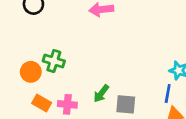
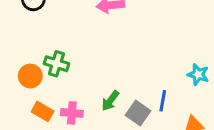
blue line: (168, 94) -> (163, 101), moved
gray square: (126, 104) -> (138, 113), turned 30

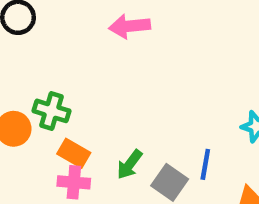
orange rectangle: (43, 111) -> (74, 153), moved

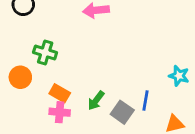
green cross: (51, 111) -> (45, 53), moved

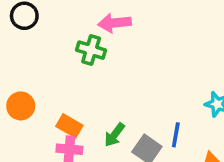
green cross: (45, 53) -> (91, 50), moved

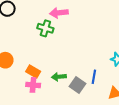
green arrow: (114, 135) -> (59, 77), turned 48

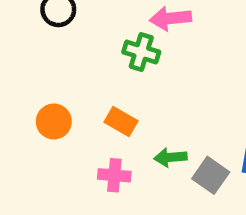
orange rectangle: (33, 72) -> (121, 121), moved

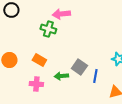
gray square: (211, 175) -> (79, 67), moved

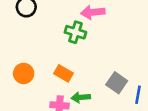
green arrow: (61, 76) -> (81, 97), moved

